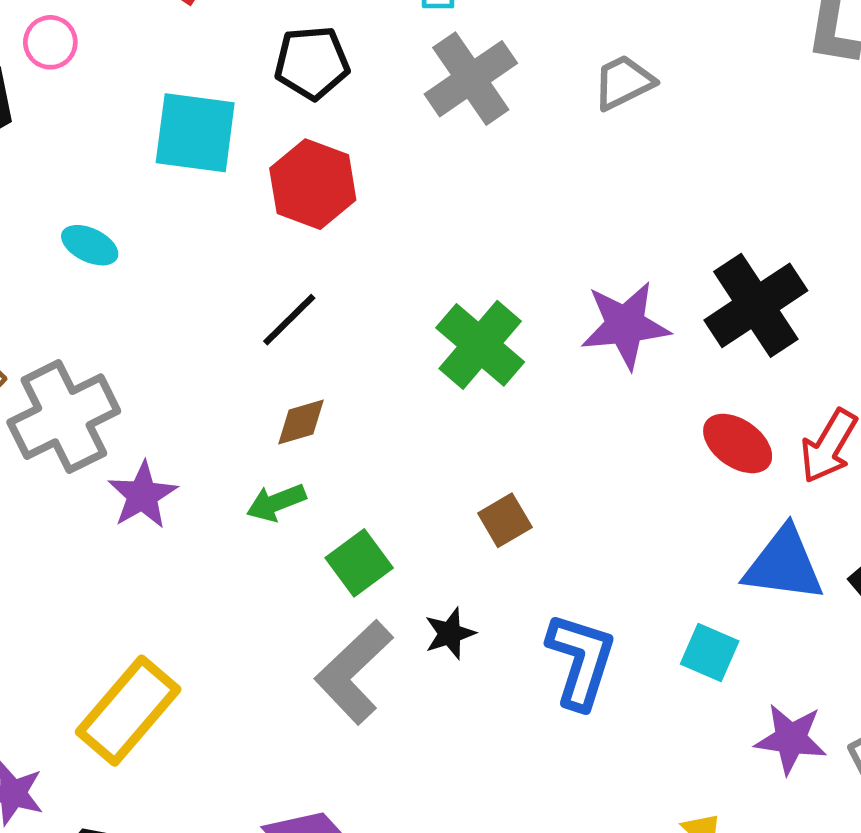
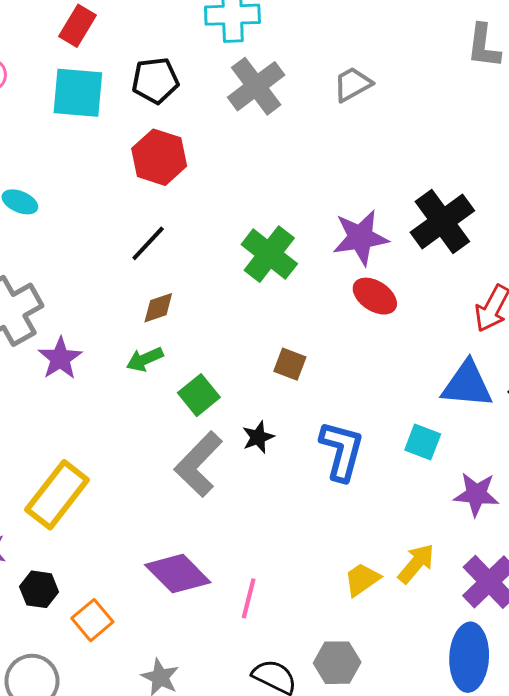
cyan square: (195, 133) -> (78, 93), moved
red ellipse: (738, 444) -> (375, 296), moved
brown square: (505, 520) -> (290, 364), turned -36

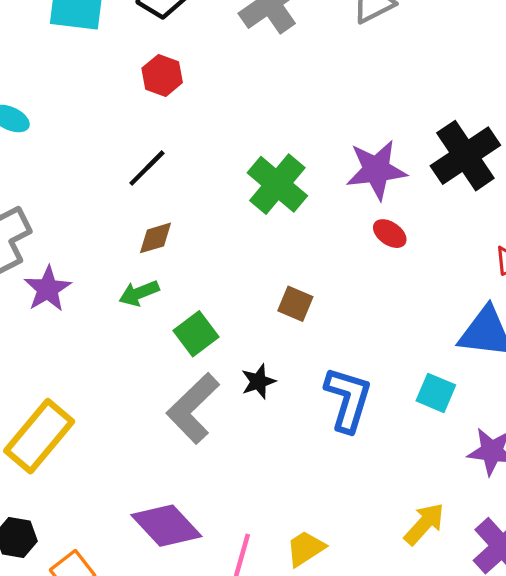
red hexagon: (159, 157) -> (162, 75), size x0.7
red ellipse: (375, 296) -> (390, 234), size x0.7
yellow trapezoid: (362, 579) -> (305, 548), moved

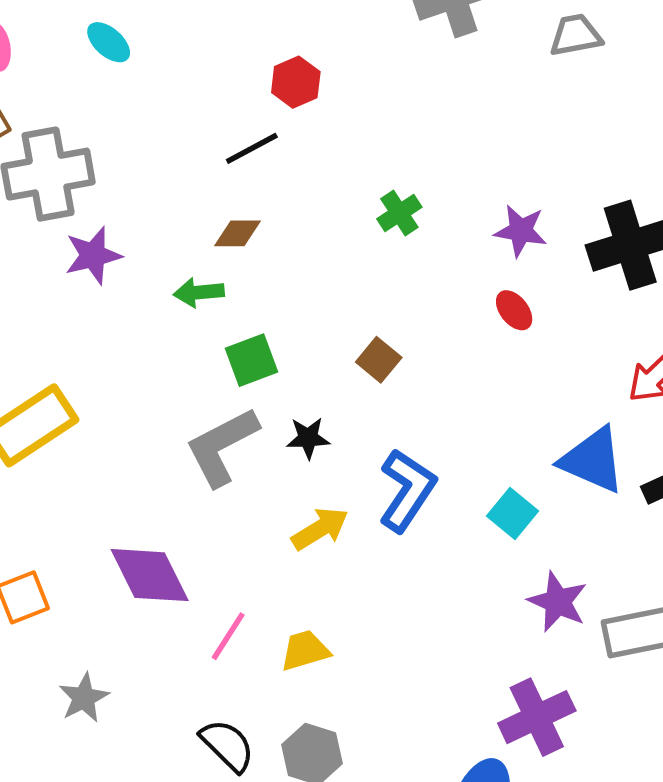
red hexagon: (162, 75) -> (296, 82), moved
purple star: (376, 170) -> (521, 231), size x0.7
green cross: (277, 184) -> (399, 213), size x0.6
yellow arrow: (424, 524) -> (320, 529), moved

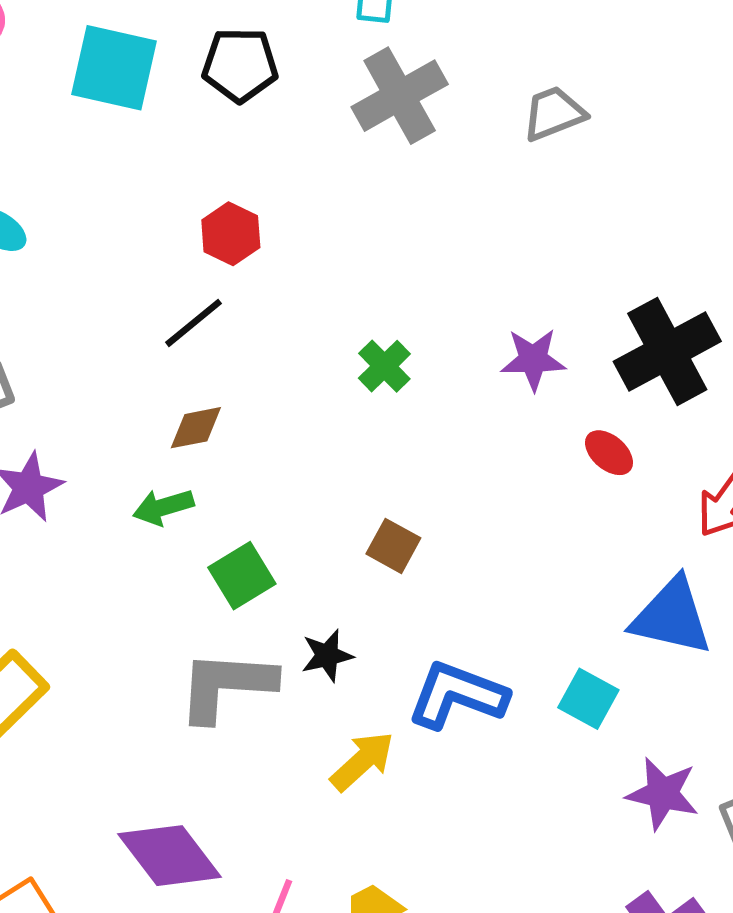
red ellipse: (514, 310) -> (609, 453), moved
gray L-shape: (222, 447) -> (226, 686), turned 42
blue L-shape: (407, 490) -> (457, 695), turned -92

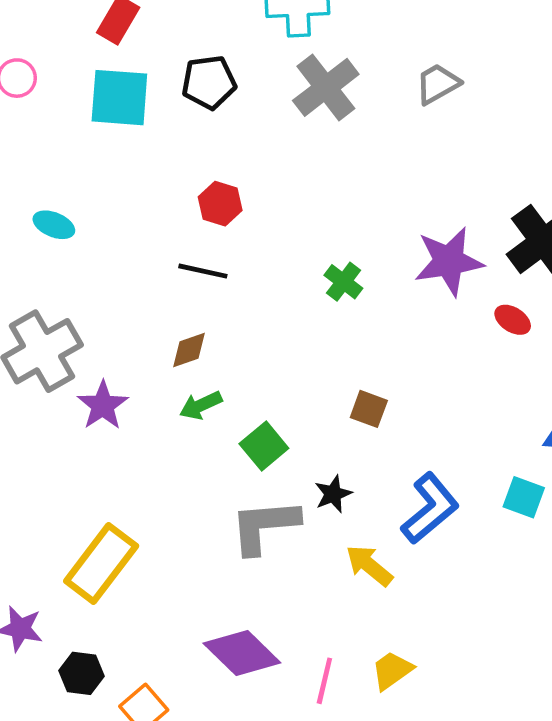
black line: (194, 323) -> (203, 271), turned 60
purple star: (533, 359) -> (449, 261), size x1.5
brown diamond: (196, 428) -> (189, 350), moved
blue L-shape: (457, 695) -> (430, 508), turned 128
yellow arrow: (362, 761) -> (369, 566), turned -90

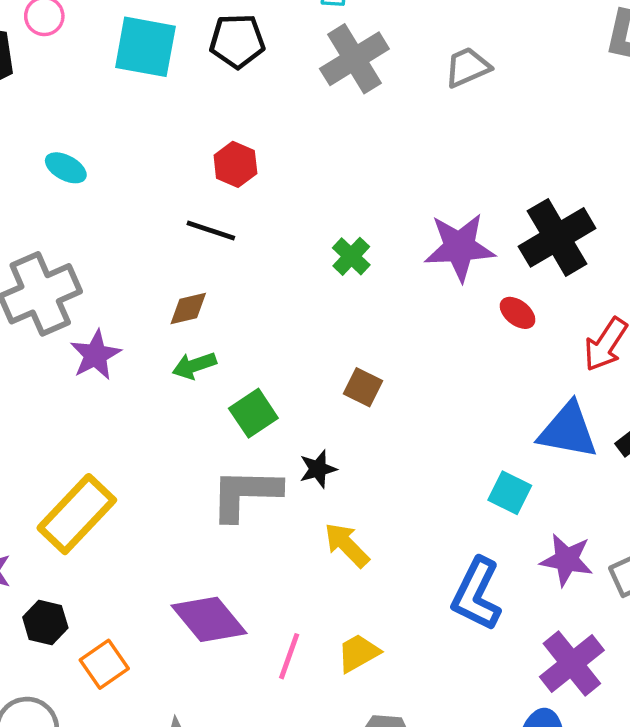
blue L-shape: (430, 508) -> (477, 594), moved, turned 150

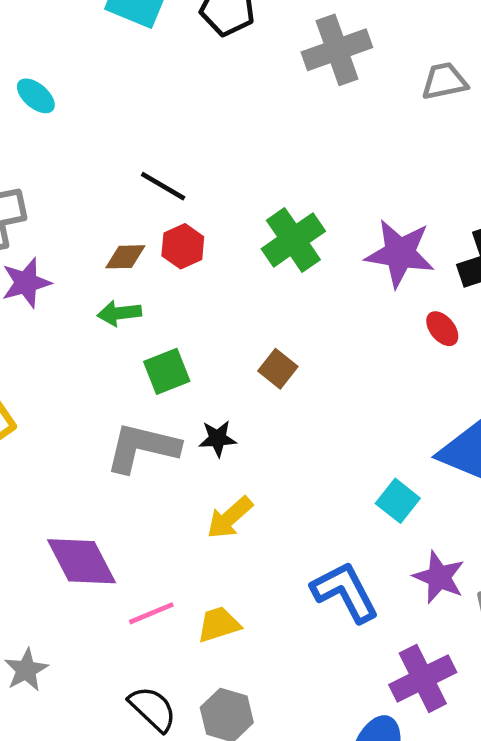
red hexagon: (235, 164) -> (183, 246), moved
green cross: (351, 256) -> (293, 240), size x1.6
yellow arrow: (347, 545) -> (230, 518), turned -99
blue L-shape: (477, 594) -> (345, 592), turned 114
pink line: (289, 656) -> (151, 613), turned 36

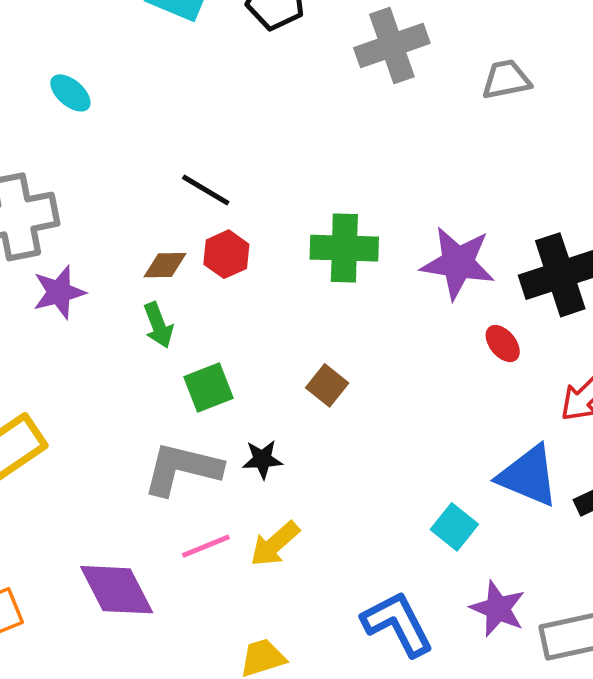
green cross: (293, 240) -> (344, 248), turned 36
green arrow: (119, 313) -> (158, 325), turned -105
pink line: (151, 613) -> (206, 546), moved

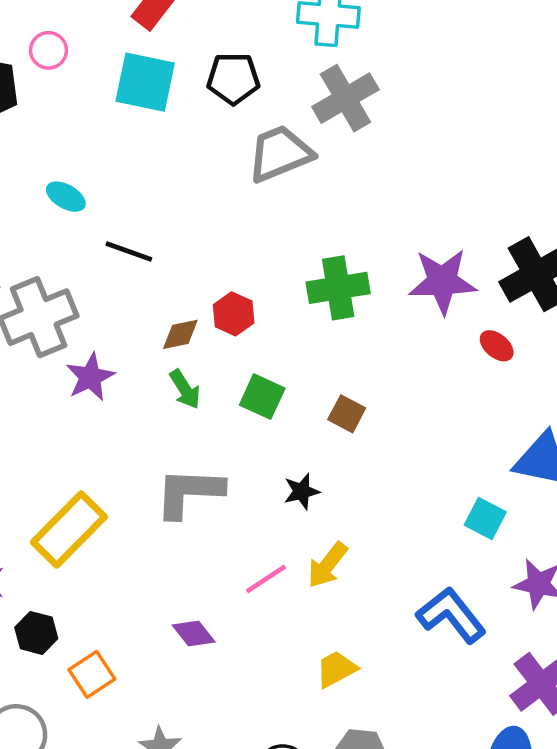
gray trapezoid: (506, 80) -> (280, 154), moved, size x1.5
black line: (206, 190) -> (129, 251), moved
green square: (209, 388) -> (262, 397), moved, turned -33
gray L-shape: (182, 469) -> (189, 492), moved
purple diamond: (117, 590) -> (194, 634), size x0.6

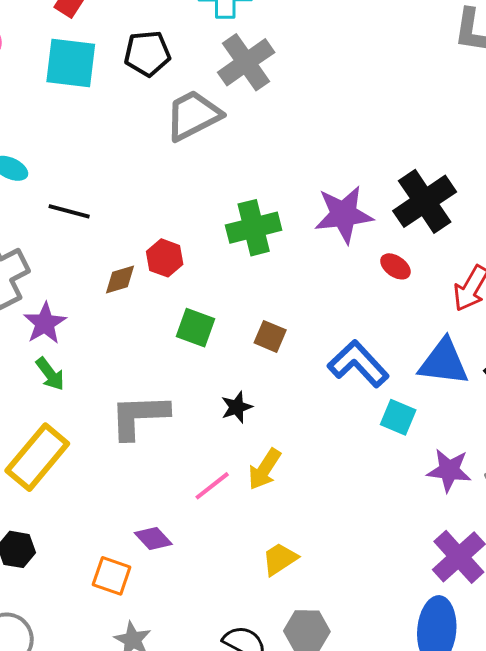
green arrow: (185, 389) -> (50, 374), moved
blue L-shape: (451, 615) -> (358, 364), moved
orange square: (92, 674) -> (112, 576), moved, turned -33

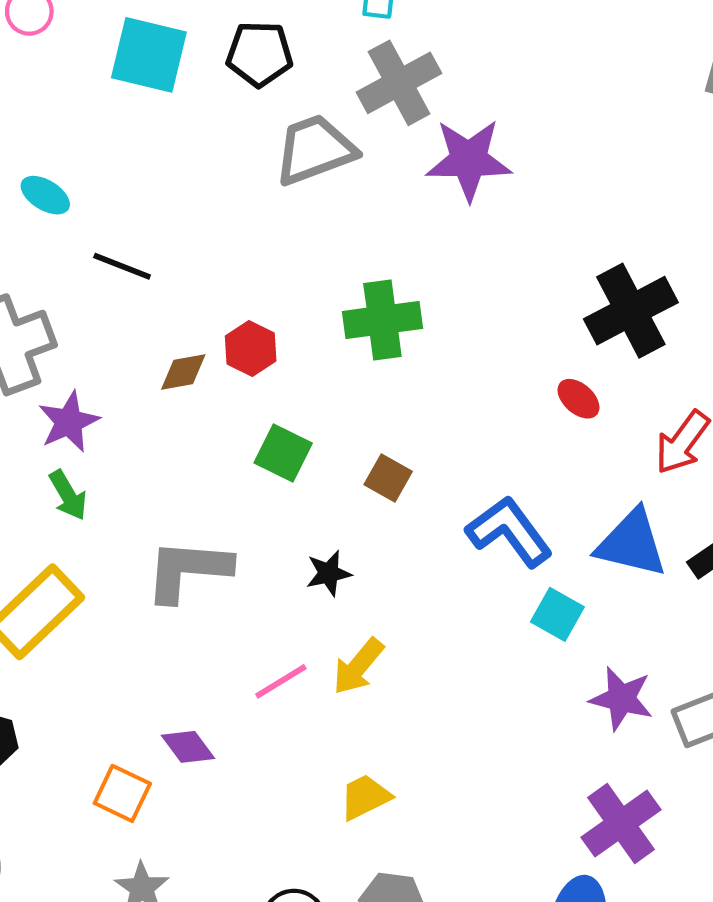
purple star: (344, 214) -> (469, 160), moved

